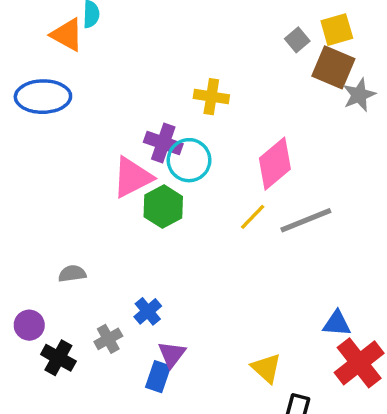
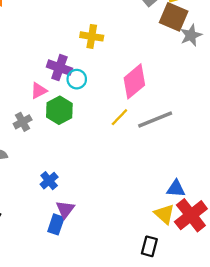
cyan circle: (189, 160) -> (77, 79), size x0.7
pink triangle: (132, 177) -> (39, 91), size x0.6
gray cross: (108, 339) -> (23, 122), moved
yellow triangle: (266, 368) -> (164, 214), moved

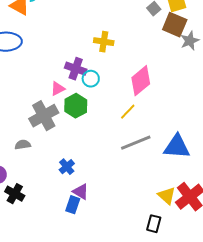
gray line: (155, 119) -> (136, 143), moved
gray cross: (23, 122) -> (44, 116), size x1.8
blue triangle: (176, 189) -> (177, 147), moved, size x1.6
purple triangle: (65, 209) -> (81, 192), turned -36

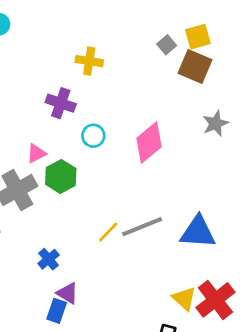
gray star: (190, 41) -> (215, 124), moved
yellow cross: (104, 42) -> (89, 61), moved
purple cross: (76, 69) -> (61, 103), moved
cyan circle: (91, 79) -> (93, 136), moved
yellow line: (128, 112) -> (108, 232), moved

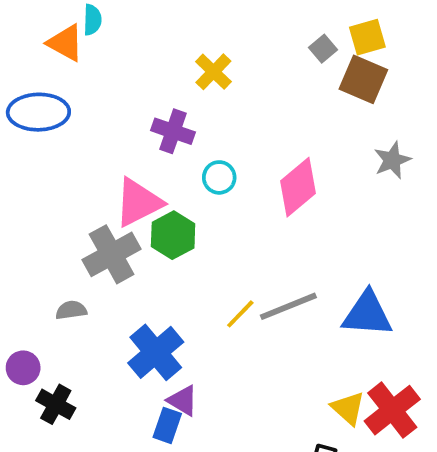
yellow cross: (89, 61) -> (213, 72), turned 35
pink triangle: (36, 153) -> (138, 202), size x1.8
blue cross: (49, 259) -> (156, 352), size x1.8

